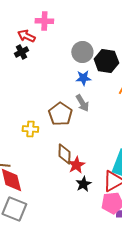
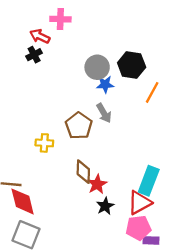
gray circle: (82, 52) -> (97, 67), moved

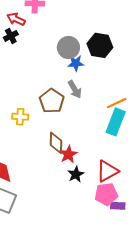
orange line: (152, 92) -> (117, 103), moved, turned 36
cyan rectangle: (149, 181) -> (116, 122), moved

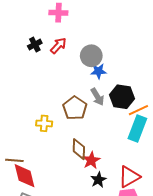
red arrow: (16, 19) -> (58, 46), moved, turned 108
black hexagon: (100, 45) -> (122, 97), moved

